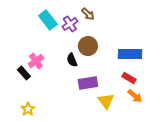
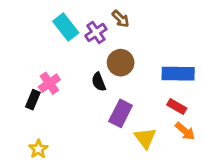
black rectangle: (24, 73) -> (33, 100), turned 64
purple rectangle: (88, 83) -> (121, 113), turned -54

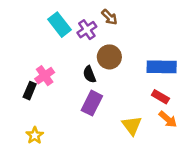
purple rectangle: (121, 113) -> (92, 103), moved

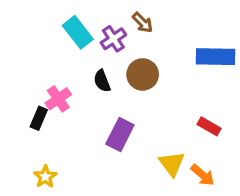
blue rectangle: (162, 67) -> (216, 57), moved
black semicircle: (89, 74) -> (102, 81), moved
orange arrow: (168, 119) -> (203, 175), moved

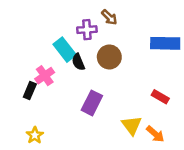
cyan rectangle: (78, 32) -> (65, 50), moved
purple cross: (113, 39) -> (87, 30), turned 30

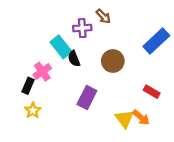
blue rectangle: (165, 43) -> (156, 41), turned -44
brown circle: (109, 57) -> (113, 61), moved
orange arrow: (155, 134) -> (141, 117), moved
yellow star: (35, 135) -> (33, 110), moved

